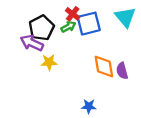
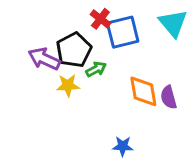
green arrow: (68, 27) -> (96, 69), moved
black pentagon: (41, 28) -> (74, 50), moved

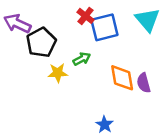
black pentagon: (74, 50) -> (41, 42), moved
purple arrow: (44, 59) -> (17, 24), moved
blue star: (123, 146) -> (104, 125), turned 30

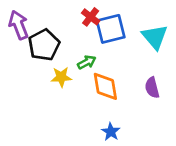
cyan triangle: (147, 20) -> (155, 37), moved
purple arrow: (17, 24) -> (19, 25), turned 44
orange diamond: (122, 78) -> (105, 86), moved

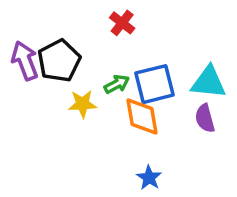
purple arrow: (19, 25) -> (25, 61), moved
blue square: (111, 29) -> (154, 84), moved
cyan triangle: (155, 37) -> (208, 82), moved, turned -44

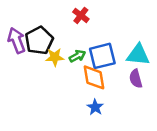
yellow star: (82, 104) -> (55, 57), moved
blue star: (149, 178) -> (95, 107), moved

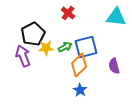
purple arrow: (17, 40) -> (23, 56), moved
cyan triangle: (138, 55) -> (116, 17), moved
orange diamond: (94, 77) -> (79, 65), turned 55

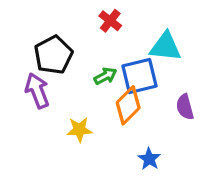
cyan triangle: (116, 17) -> (165, 47), moved
yellow star: (46, 48) -> (79, 130), moved
blue star: (80, 90) -> (149, 159), moved

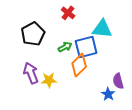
purple arrow: (37, 91) -> (31, 73), moved
purple semicircle: (185, 107) -> (118, 81), moved
blue star: (149, 159) -> (108, 94), moved

